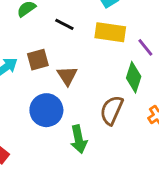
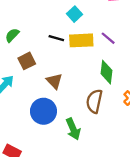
black line: (64, 24) -> (56, 38), moved
purple line: (145, 47) -> (108, 38), moved
brown square: (38, 60) -> (27, 61), moved

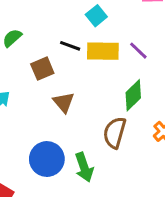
brown square: (27, 61) -> (42, 69), moved
green diamond: (106, 72) -> (133, 95), turned 35
blue circle: (43, 111) -> (47, 159), moved

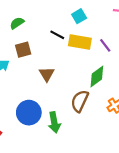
brown square: (42, 69) -> (23, 50), moved

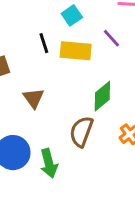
black line: (57, 35) -> (44, 43), turned 48
purple line: (105, 45) -> (111, 38), moved

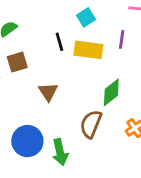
purple line: (111, 38) -> (122, 39), turned 48

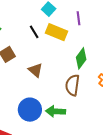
yellow rectangle: (88, 50) -> (56, 32), turned 30
green arrow: (60, 152) -> (56, 111), turned 120

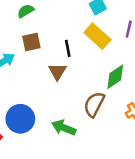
black line: (34, 32) -> (68, 48), moved
blue circle: (30, 110) -> (20, 119), moved

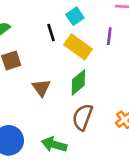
black line: (68, 48) -> (51, 32), moved
green diamond: (115, 77) -> (78, 82), moved

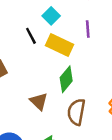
brown triangle: (41, 88) -> (39, 101), moved

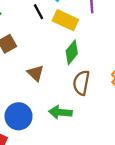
brown triangle: (39, 101) -> (36, 73), moved

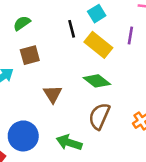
green diamond: (72, 52) -> (97, 81), turned 75

